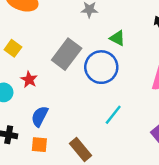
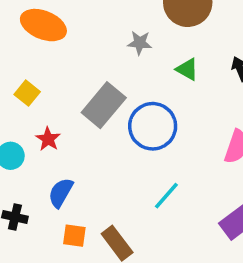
green triangle: (117, 38) -> (187, 69), moved
orange square: (39, 145) -> (74, 236), moved

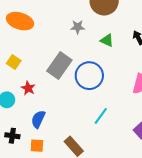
orange square: (74, 236) -> (37, 146), moved

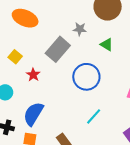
gray rectangle: (59, 65) -> (58, 49), moved
red star: (28, 88) -> (33, 75), moved
blue semicircle: (38, 119) -> (33, 114), size x1.4

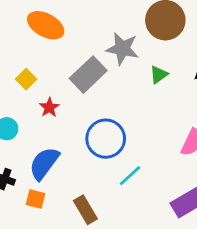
gray star: (80, 29) -> (122, 49), size x1.6
green triangle: (107, 45) -> (159, 75), turned 48
blue circle: (86, 77) -> (106, 139), moved

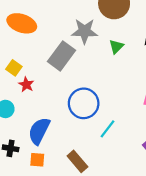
red star: (49, 107) -> (26, 85), moved

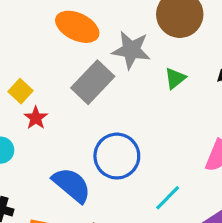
orange ellipse: (22, 23) -> (77, 27), moved
cyan line: (108, 129) -> (168, 198), moved
blue semicircle: (39, 131) -> (72, 185), moved, turned 96

